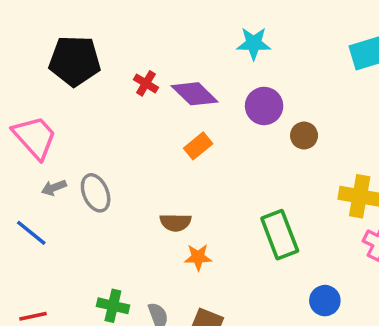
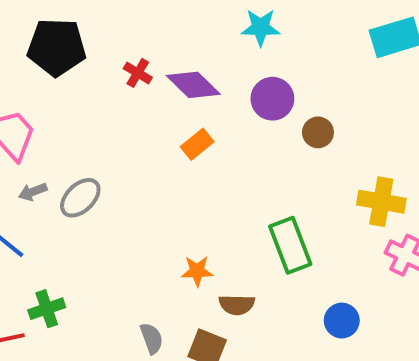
gray ellipse: (96, 193) -> (80, 198), turned 69
brown semicircle: (175, 222) -> (237, 305), moved
green cross: (113, 306) -> (47, 309), moved, turned -32

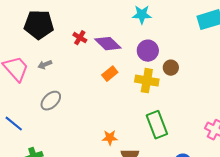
gray arrow: (33, 192) -> (45, 65), moved
yellow cross: (381, 202) -> (147, 81), moved

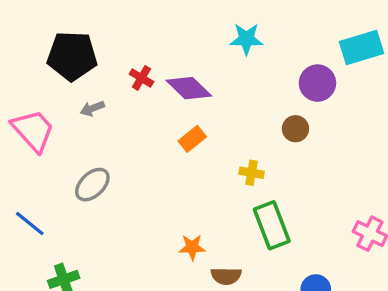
purple circle: (148, 51) -> (317, 83), moved
gray arrow: (45, 65) -> (92, 108), moved
yellow cross: (147, 81) -> (251, 173), moved, size x0.6

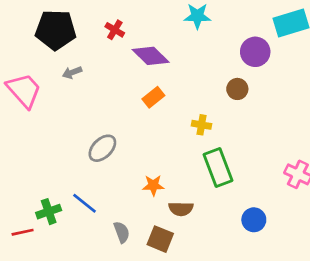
red cross: (141, 78) -> (115, 30), moved
gray ellipse: (92, 185) -> (102, 148), moved
blue line: (30, 224) -> (84, 203), moved

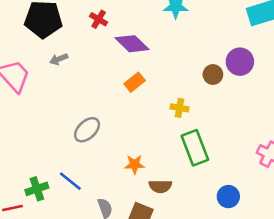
purple circle: (255, 52) -> (240, 62), moved

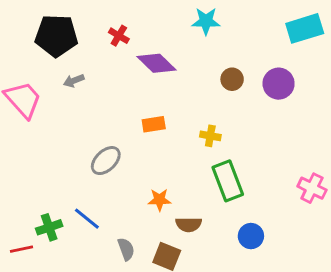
brown circle: (213, 74) -> (232, 79), moved
orange rectangle: (135, 82) -> (154, 124), moved, turned 30
blue circle: (228, 197) -> (251, 236), moved

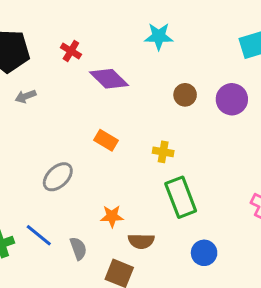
orange rectangle: (154, 124) -> (106, 140), turned 40
gray semicircle: (126, 249) -> (78, 248), moved

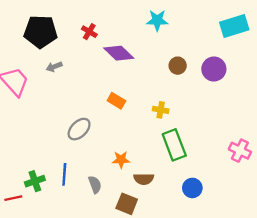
blue line: (39, 235) -> (64, 174), turned 55

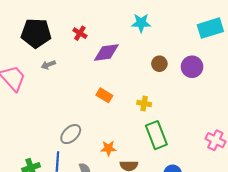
purple diamond: (119, 53) -> (106, 53), turned -52
gray ellipse: (79, 129) -> (71, 134), moved

